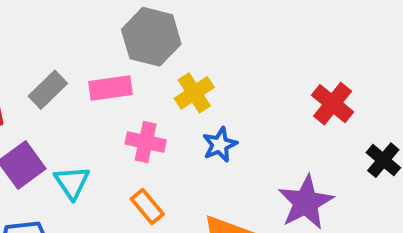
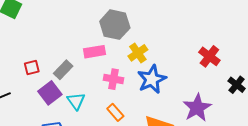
gray rectangle: (48, 90) -> (63, 70), moved
blue star: (220, 145) -> (152, 79), size x1.6

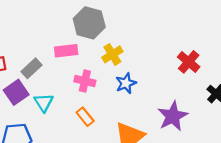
blue star: (152, 79) -> (126, 83), size x0.7

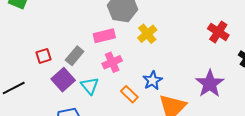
pink cross: (85, 81) -> (112, 62), moved, turned -30
blue star: (126, 83) -> (152, 81), moved

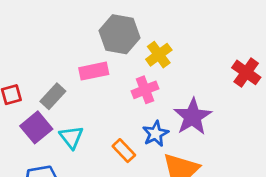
yellow cross: (147, 34) -> (159, 55), moved
pink cross: (112, 62) -> (145, 90), moved
purple star: (210, 84) -> (193, 117), moved

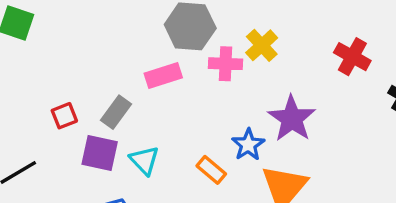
yellow cross: (159, 55) -> (262, 45), moved
pink cross: (145, 90) -> (225, 64), moved, turned 30
purple square: (36, 127) -> (100, 153), turned -32

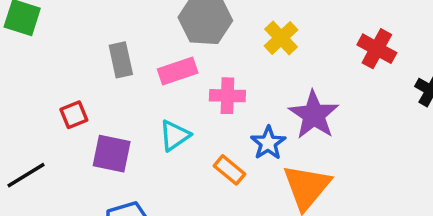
pink cross: (225, 64) -> (227, 96), moved
gray rectangle: (116, 112) -> (121, 60), moved, turned -48
cyan triangle: (144, 160) -> (175, 135), moved, turned 40

